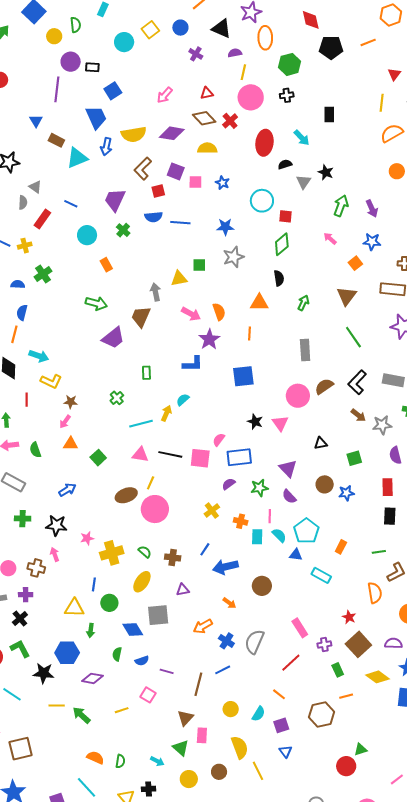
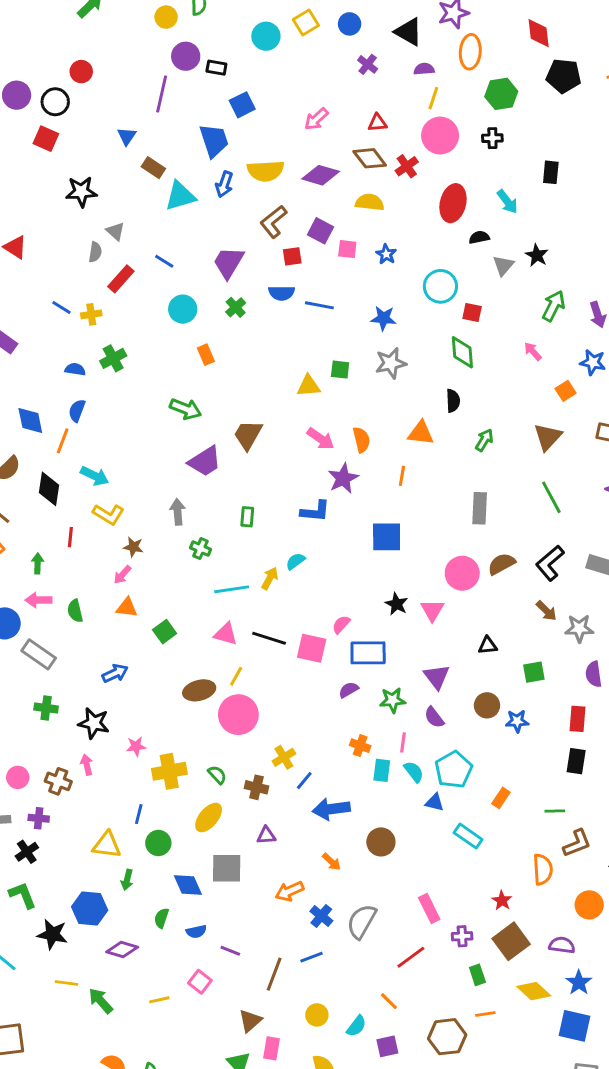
green diamond: (282, 244) -> (462, 352), turned -60
gray arrow: (156, 292) -> (178, 512), moved
green cross: (117, 398) -> (201, 549), turned -32
yellow cross: (212, 511) -> (284, 757), moved

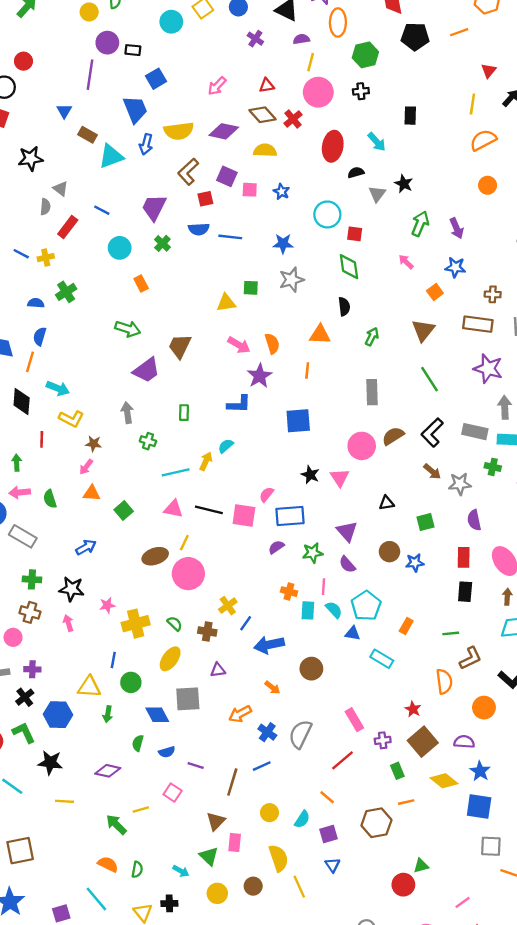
brown cross: (58, 781) -> (30, 612), moved
blue hexagon: (90, 908) -> (58, 715), moved
green arrow: (101, 1001) -> (116, 825), moved

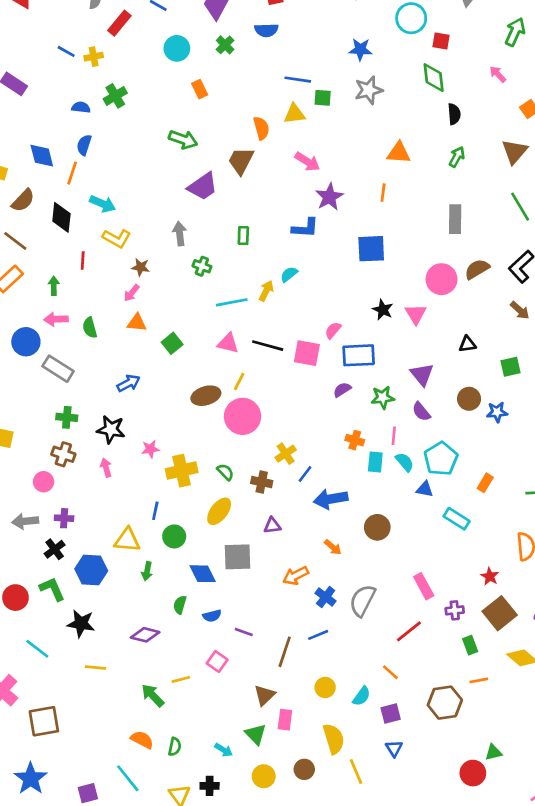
blue line: (230, 237) -> (298, 80), moved
black semicircle: (344, 307) -> (454, 114), moved
orange semicircle: (272, 344) -> (261, 128), moved

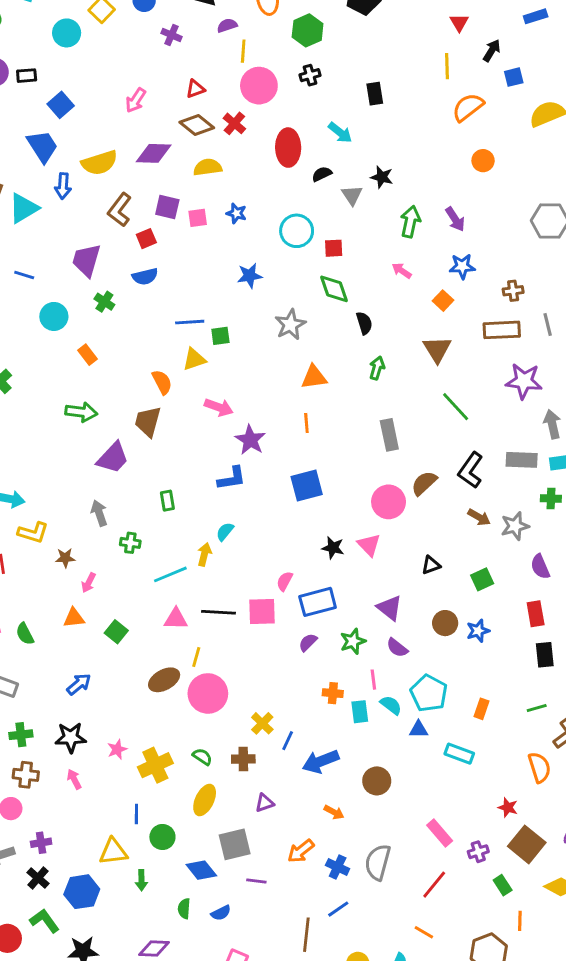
gray star: (369, 90) -> (290, 325), moved
pink arrow: (132, 293) -> (89, 583), moved
purple line: (244, 632) -> (256, 881), moved
orange line: (479, 680) -> (520, 921), turned -66

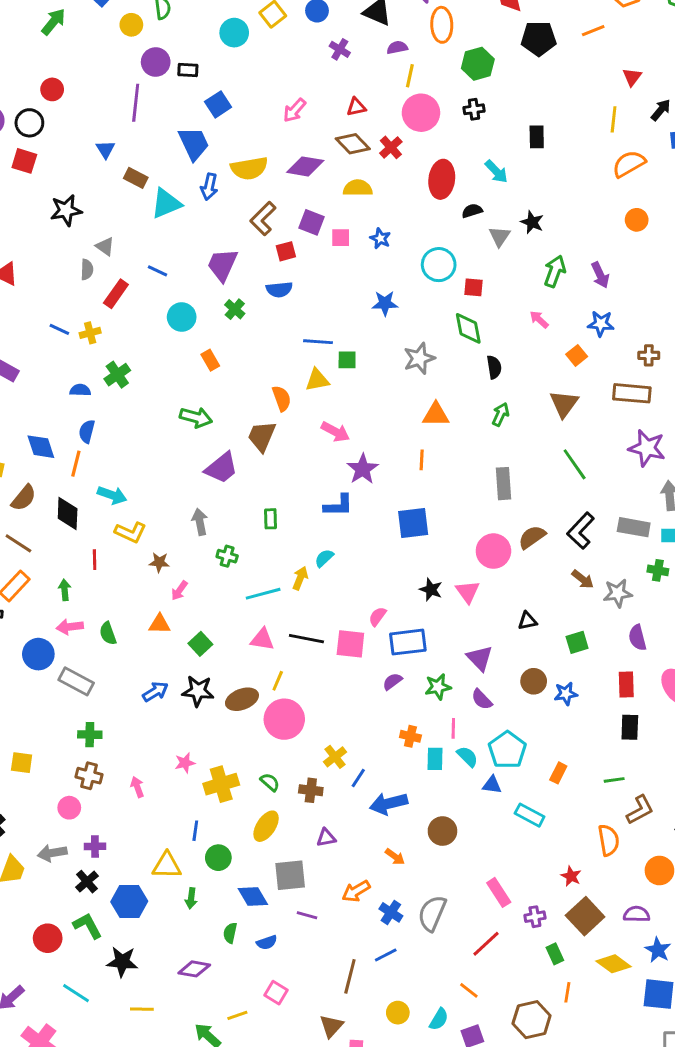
black star: (71, 737) -> (198, 691), moved

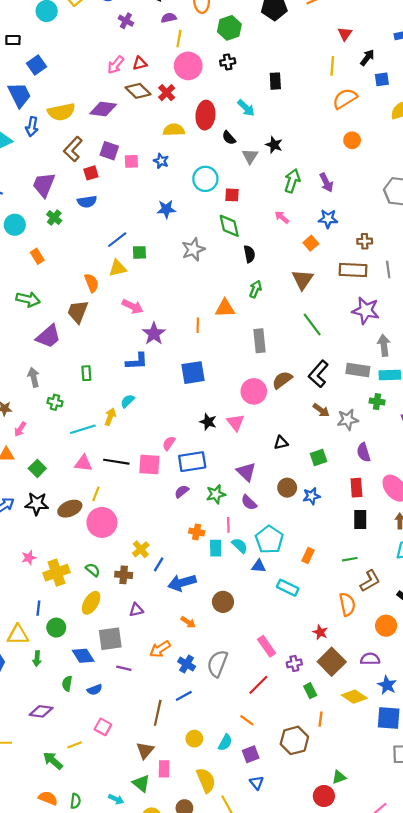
pink arrow: (294, 110) -> (116, 65), moved
yellow semicircle: (358, 188) -> (174, 130), moved
black semicircle: (472, 211) -> (229, 138), turned -112
blue line: (318, 342) -> (117, 240), turned -40
orange triangle: (436, 415) -> (225, 308), moved

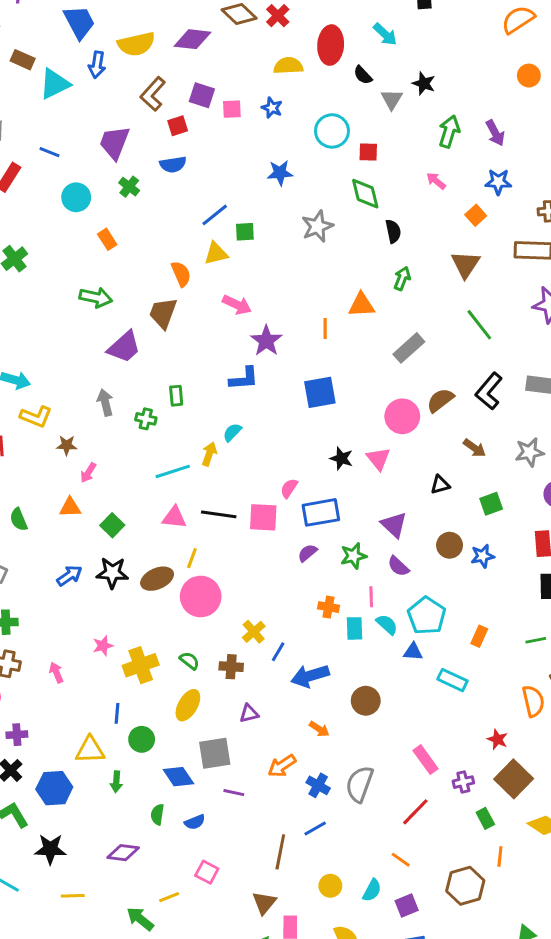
gray rectangle: (260, 341) -> (409, 348), turned 55
green cross: (55, 402) -> (146, 419), moved
brown arrow: (321, 410) -> (474, 448), moved

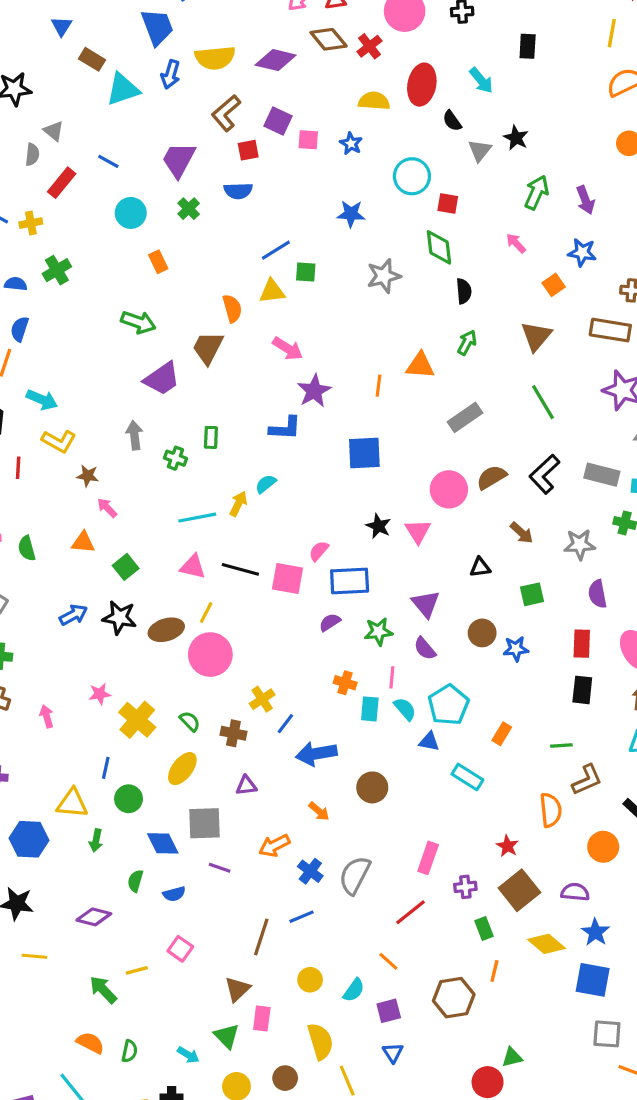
pink arrow: (88, 473) -> (107, 508), turned 96
yellow cross: (141, 665) -> (137, 720), turned -36
pink rectangle: (426, 760) -> (428, 858), turned 48

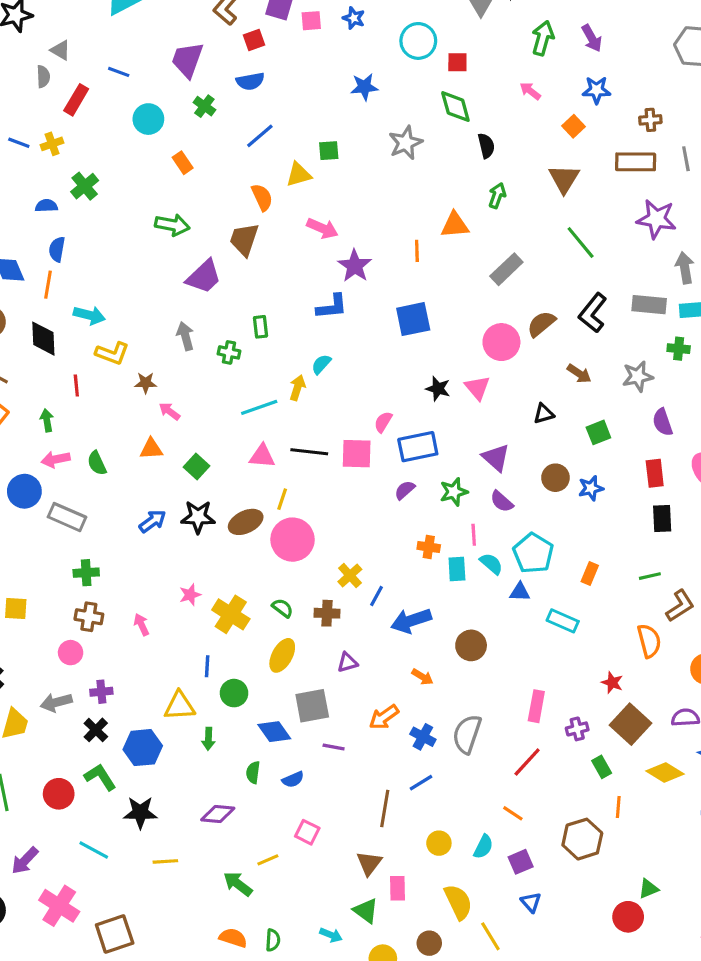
blue line: (276, 250) -> (260, 136), moved

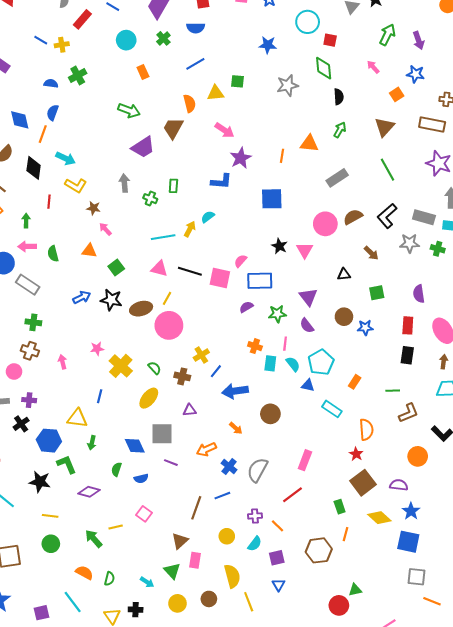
gray star: (638, 376) -> (409, 243), moved
orange semicircle: (649, 641) -> (366, 430), moved
green circle: (234, 693) -> (51, 544), moved
purple cross: (577, 729) -> (255, 516), moved
green L-shape: (100, 777) -> (67, 464), moved

